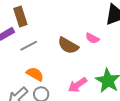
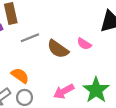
gray line: (29, 46) -> (30, 38), moved

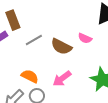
pink arrow: (64, 91) -> (62, 79), moved

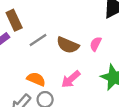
pink semicircle: (85, 38) -> (96, 44), moved, turned 96

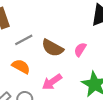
orange semicircle: (36, 79) -> (21, 66), moved

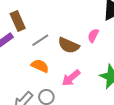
pink semicircle: (80, 50) -> (93, 36), moved

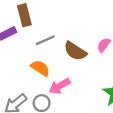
pink arrow: (71, 78) -> (60, 86), moved

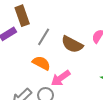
gray line: (45, 40) -> (44, 37), turned -30

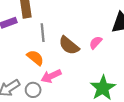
gray line: (44, 37) -> (43, 33), turned -48

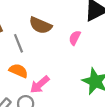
brown semicircle: (69, 45) -> (40, 25), moved

